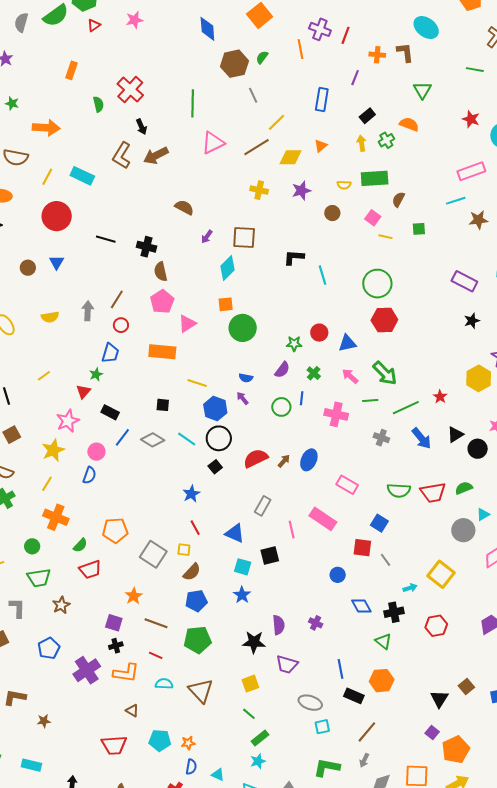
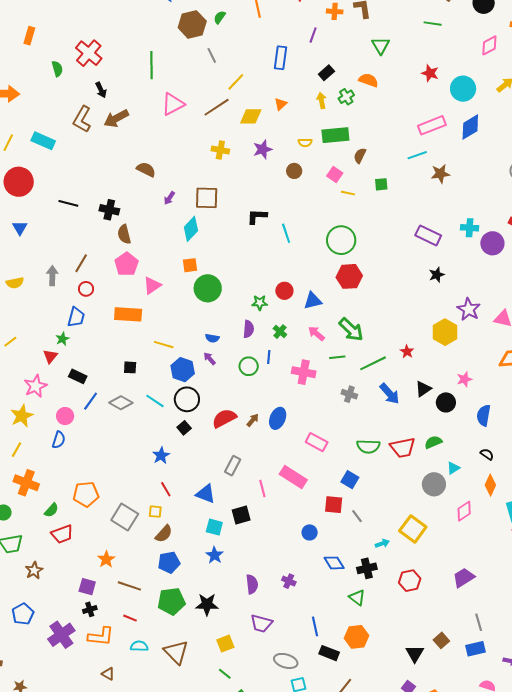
purple semicircle: (282, 370) -> (248, 329), turned -30
black star: (254, 642) -> (207, 604), moved

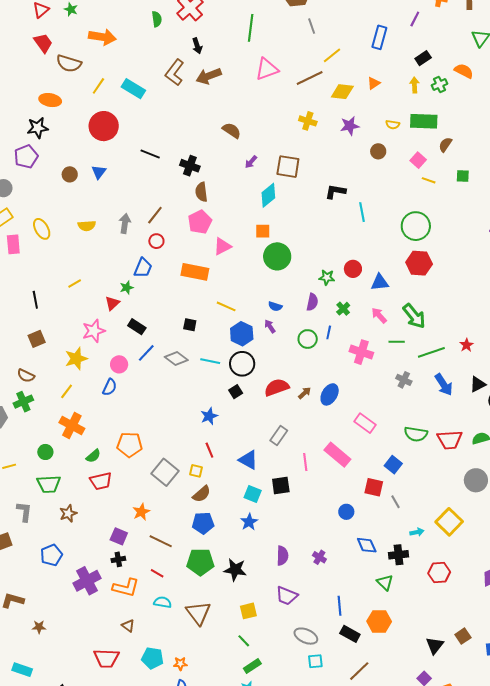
cyan line: (155, 401) -> (210, 361), turned -30

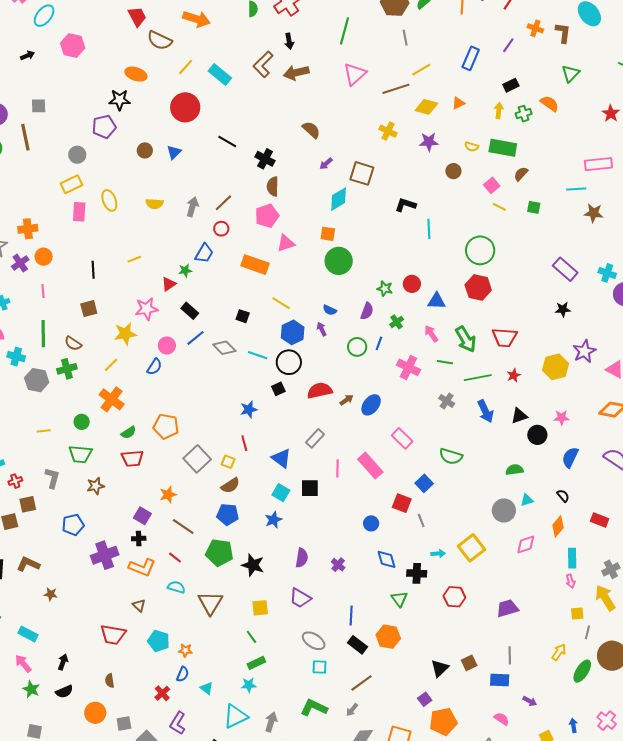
pink triangle: (267, 69) -> (355, 74), turned -30
red trapezoid: (450, 440) -> (505, 337), moved

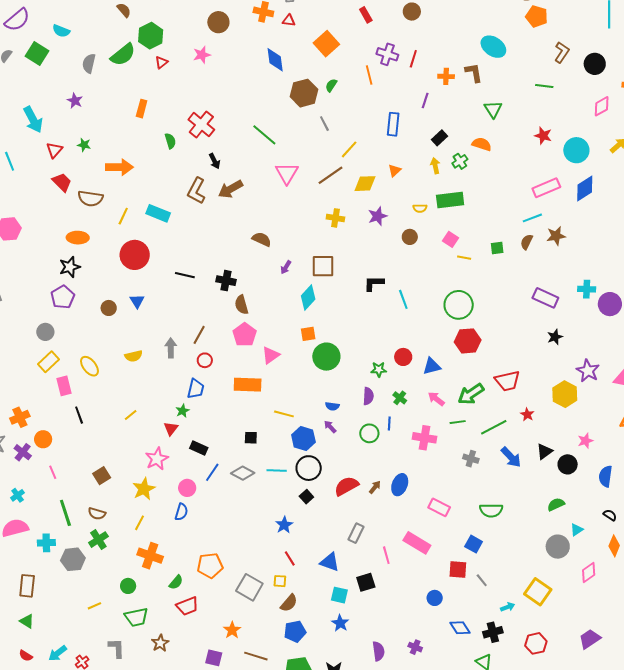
green line: (344, 31) -> (264, 135), turned -48
brown semicircle: (521, 174) -> (527, 242), moved
black line: (93, 270) -> (79, 415), moved
green arrow: (466, 339) -> (471, 394), turned 104

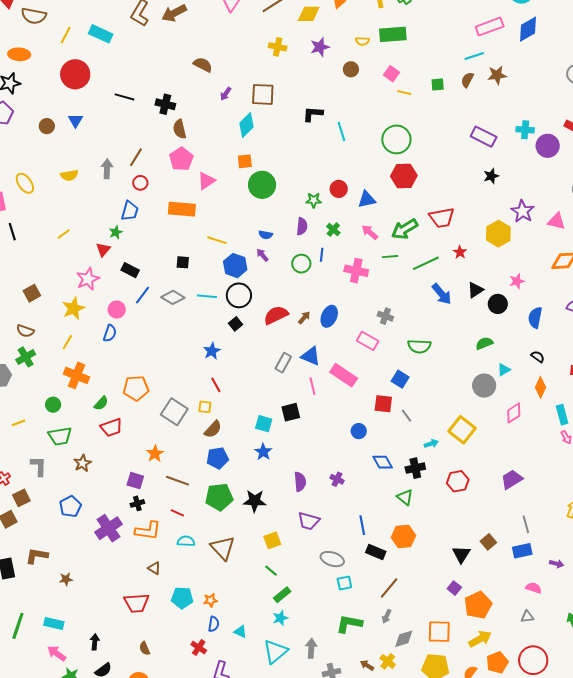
gray cross: (471, 459) -> (385, 316), moved
blue triangle: (330, 562) -> (311, 356), moved

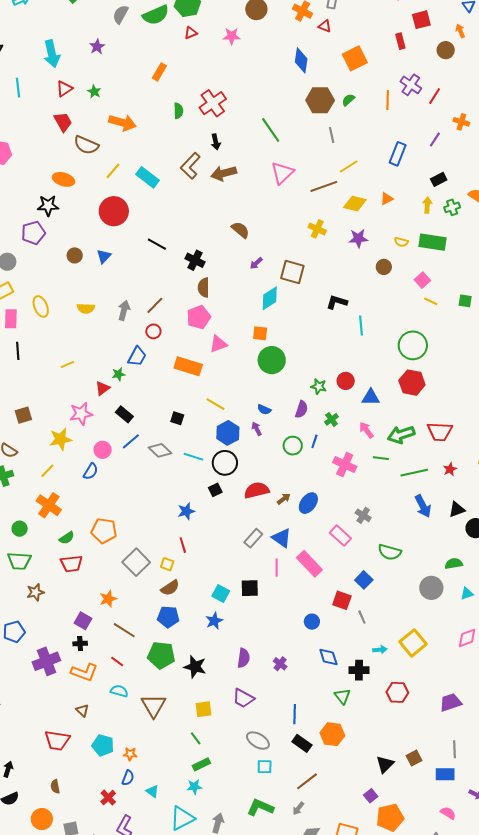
gray circle: (484, 386) -> (431, 588), moved

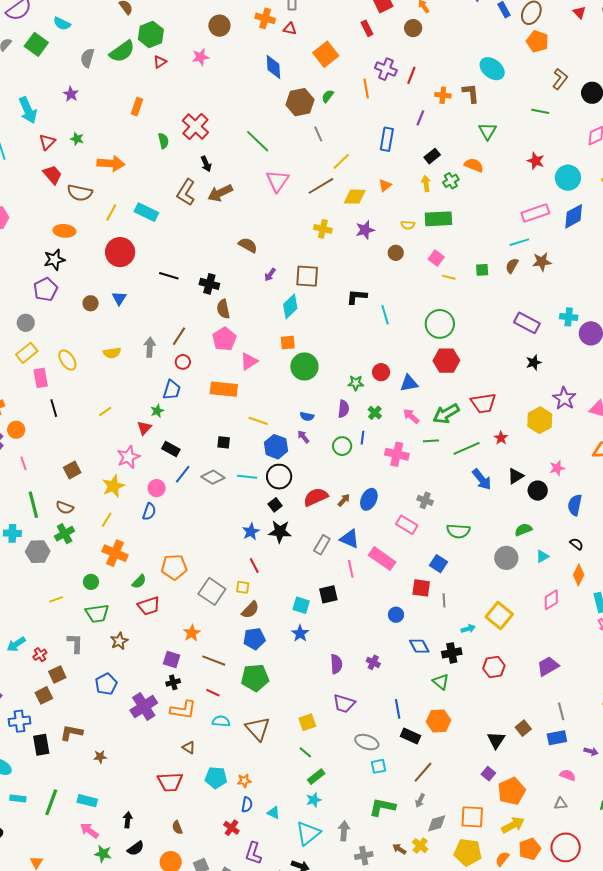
gray line: (362, 617) -> (444, 600), turned 32
black star: (195, 667) -> (280, 532), moved

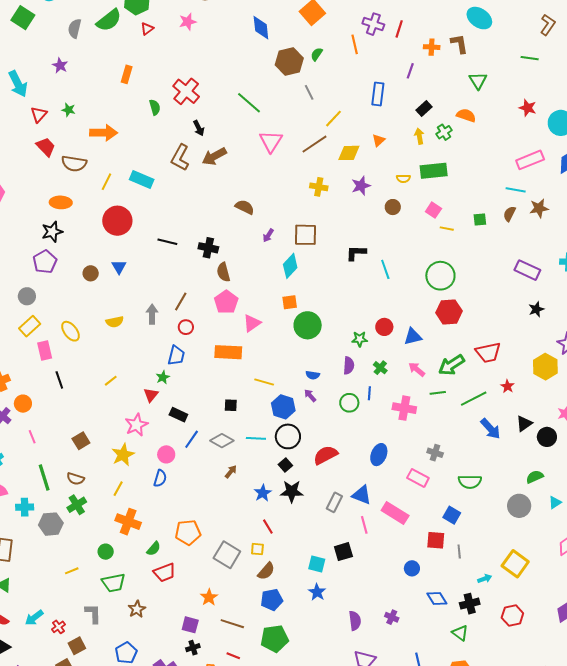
cyan line: (519, 242) -> (516, 190), turned 30
brown arrow: (344, 500) -> (231, 472), moved

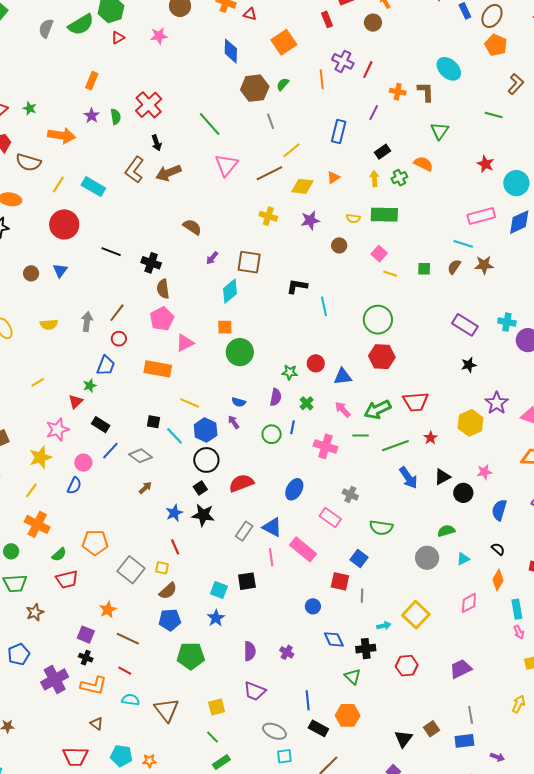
purple star: (60, 65) -> (92, 116), moved
cyan line: (256, 438) -> (174, 436), moved, turned 36
green pentagon: (274, 639) -> (191, 656), moved
black cross: (193, 648) -> (86, 658), turned 32

